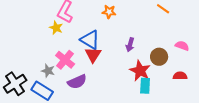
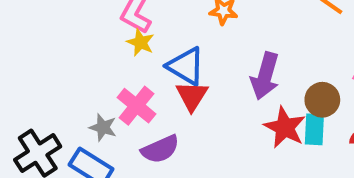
yellow star: (56, 28) -> (140, 42), moved
purple arrow: (130, 45) -> (265, 76), size x1.6
cyan rectangle: (145, 86) -> (314, 129), moved

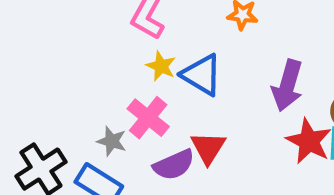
yellow star: (140, 42) -> (161, 66), moved
red triangle: (192, 96) -> (208, 148), moved

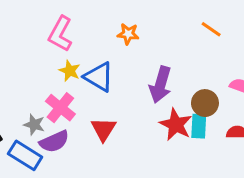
purple semicircle: (174, 165) -> (54, 141), moved

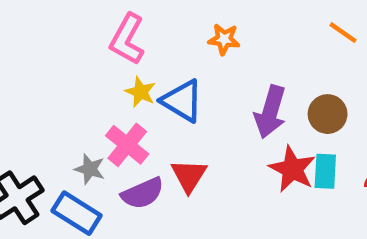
brown circle: (205, 103) -> (328, 114), moved
purple semicircle: (54, 141) -> (143, 193), moved

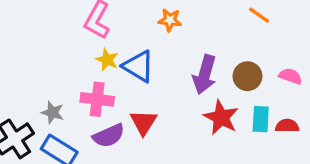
pink cross: (127, 145) -> (97, 99), turned -32
gray star: (90, 169) -> (53, 113), moved
cyan rectangle: (325, 171) -> (261, 119), moved

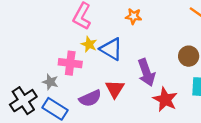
purple arrow: (205, 75) -> (146, 72), moved, turned -36
pink cross: (97, 99) -> (70, 63), moved
red star: (221, 117) -> (165, 99), moved

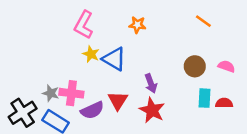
pink cross: (70, 63) -> (71, 93), moved
purple arrow: (146, 72) -> (151, 83), size x0.7
red star: (165, 99) -> (152, 110), moved

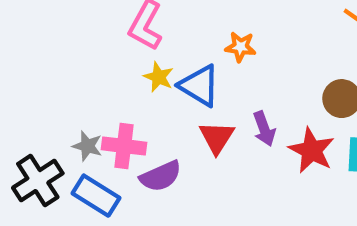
orange star: (137, 25) -> (240, 47), moved
red triangle: (118, 101) -> (217, 137), moved
red star: (152, 110) -> (312, 150), moved

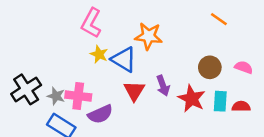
orange star: (240, 47) -> (149, 36), size x1.5
black cross: (38, 181) -> (26, 89), moved

